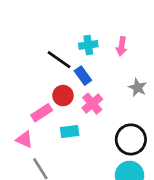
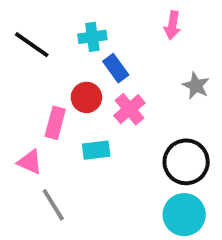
cyan cross: (88, 45) -> (92, 37), moved
black line: (59, 60) -> (32, 45), moved
pink rectangle: (42, 113) -> (55, 123), turned -42

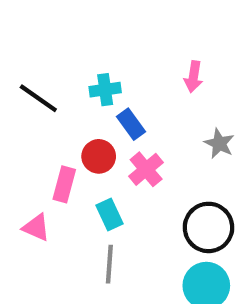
cyan rectangle: (96, 150) -> (109, 215), turned 72
gray line: (53, 205) -> (109, 264), moved, turned 36

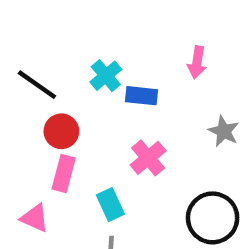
cyan cross: (105, 90) -> (106, 76), turned -32
blue rectangle: (131, 124) -> (141, 96), moved, turned -48
red circle: (99, 156) -> (61, 131), moved

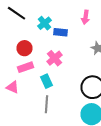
black line: (37, 85) -> (16, 13), moved
pink cross: (148, 158) -> (54, 58), moved
pink rectangle: (64, 173) -> (26, 67), turned 56

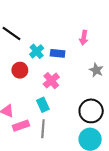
cyan cross: (44, 23) -> (37, 51), moved
pink rectangle: (26, 67) -> (21, 126), moved

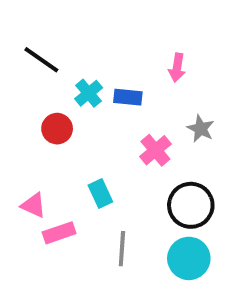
pink cross: (51, 81) -> (155, 150), moved
gray line: (43, 129) -> (122, 249), moved

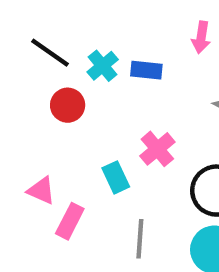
black line: (41, 60) -> (50, 53), moved
pink cross: (155, 150) -> (157, 149), moved
pink rectangle: (59, 233) -> (70, 221), turned -44

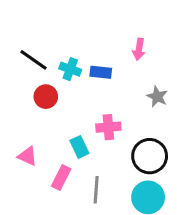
cyan cross: (103, 66) -> (70, 69), turned -30
pink cross: (157, 149) -> (108, 127), turned 35
pink rectangle: (70, 221) -> (61, 177), moved

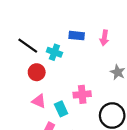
blue rectangle: (101, 72) -> (77, 36), moved
pink triangle: (27, 156) -> (39, 101), moved

